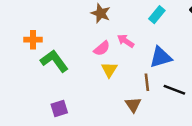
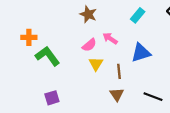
brown line: (147, 82) -> (119, 71), moved
black line: (174, 90) -> (153, 97), moved

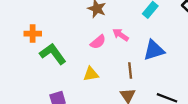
yellow triangle: (96, 64) -> (91, 74), moved, turned 48

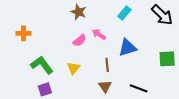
green L-shape: (53, 54) -> (42, 65), moved
yellow triangle: (91, 74) -> (73, 68), turned -40

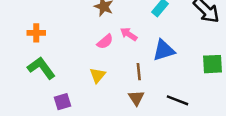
green L-shape: (42, 65) -> (41, 68), moved

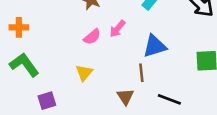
pink arrow: (129, 34) -> (117, 29), turned -84
brown line: (139, 72) -> (141, 73), moved

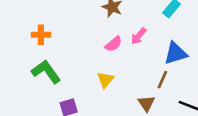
brown line: (141, 73) -> (162, 80), turned 30

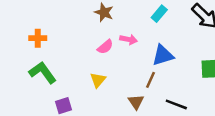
pink arrow: (139, 36) -> (129, 39), turned -119

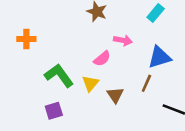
pink semicircle: (105, 47) -> (102, 59), moved
green L-shape: (43, 73) -> (59, 76), moved
brown triangle: (136, 102) -> (115, 95), moved

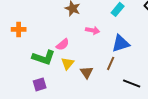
pink semicircle: (102, 59) -> (63, 44), moved
green L-shape: (59, 76) -> (44, 57), turned 145

